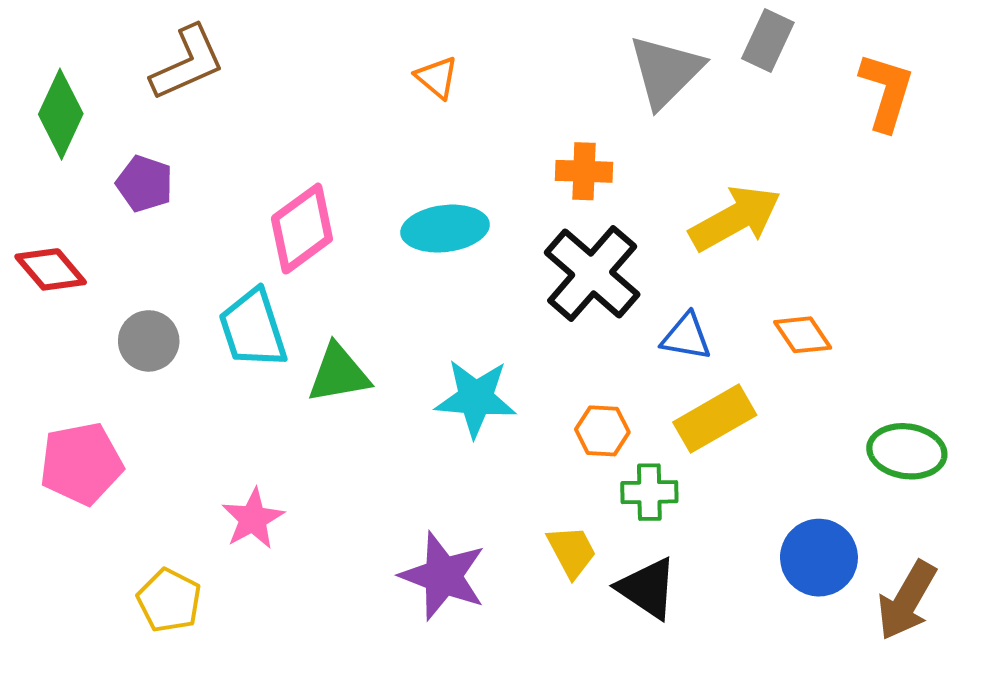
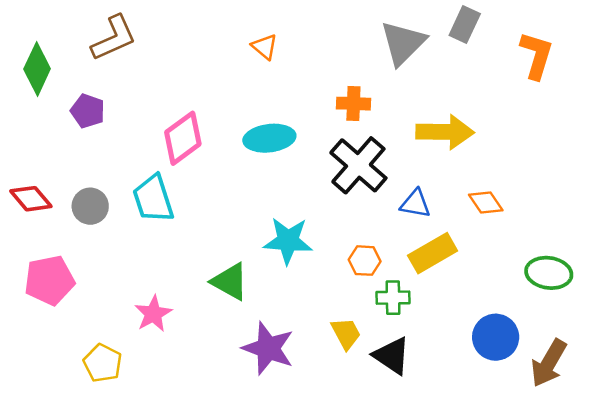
yellow arrow: (735, 218) -> (445, 132), turned 30
red diamond: (51, 269) -> (31, 199), moved
green triangle: (339, 374) -> (230, 282), moved, turned 39

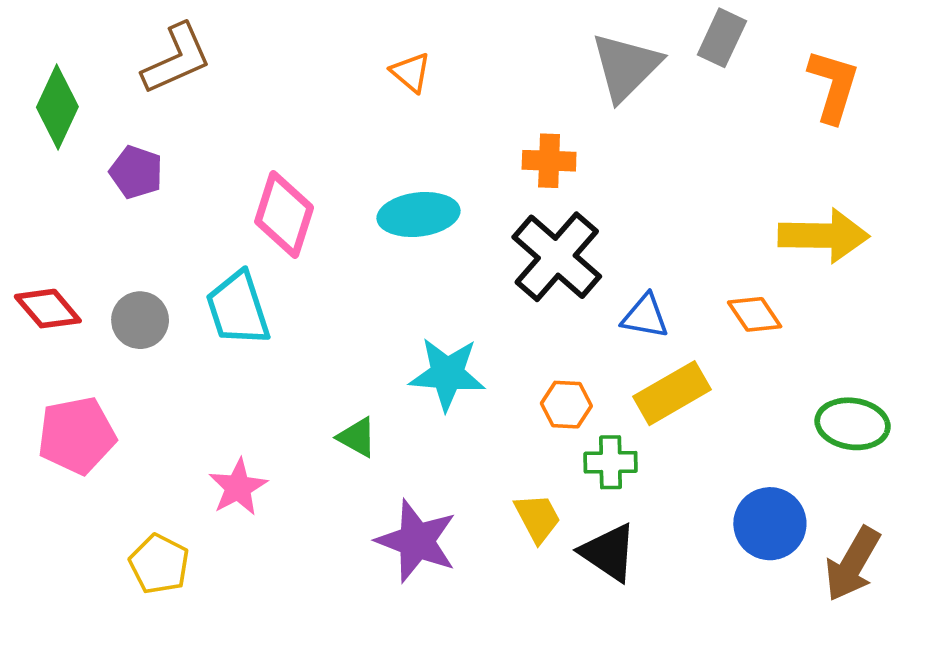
yellow arrow: (445, 132) -> (824, 236), moved
pink diamond: (183, 138) -> (284, 214), turned -36
green triangle: (230, 282) -> (357, 437), size x0.7

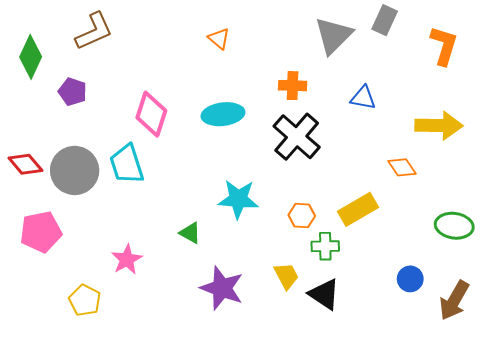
blue triangle: (645, 316) -> (363, 98), moved
gray circle: (140, 320) -> (75, 170), size x1.6
blue circle: (770, 524) -> (410, 279), size x0.7

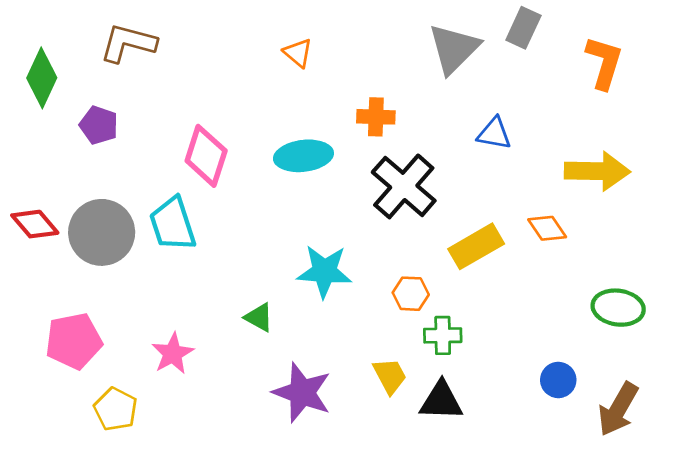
brown L-shape: (94, 31) -> (128, 43), turned -141
orange cross: (293, 86) -> (376, 117), moved
yellow rectangle: (358, 209) -> (476, 246), moved
pink pentagon: (41, 232) -> (74, 341), moved
black triangle: (324, 294) -> (441, 401), turned -32

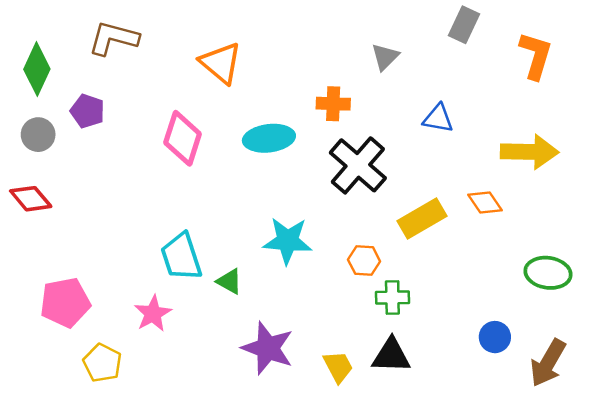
gray triangle: (454, 49) -> (385, 57), moved, size x0.6
orange triangle: (298, 53) -> (221, 63), moved, size x1.6
cyan trapezoid: (173, 224) -> (181, 257), moved
gray circle: (102, 232) -> (38, 135), moved, size x0.6
yellow trapezoid: (390, 376) -> (338, 367), moved

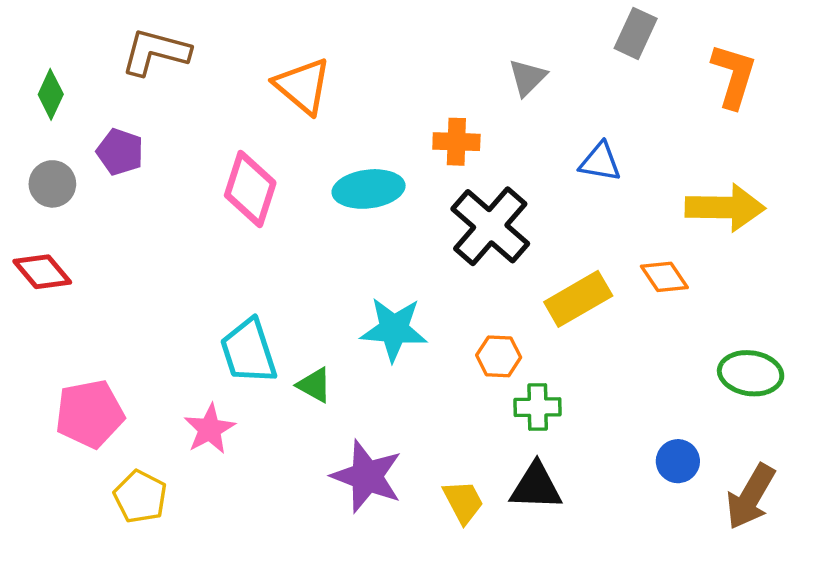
green diamond: (37, 69) -> (51, 94), size x0.7

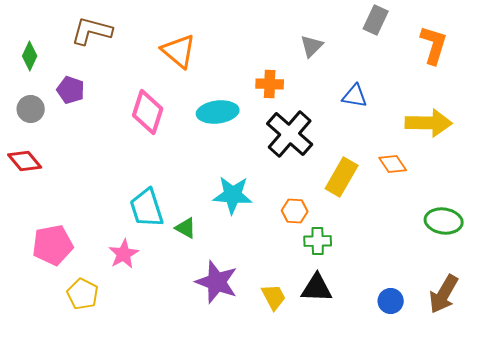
yellow rectangle: (578, 299) -> (342, 177), turned -30
blue circle: (678, 461) -> (391, 301), moved

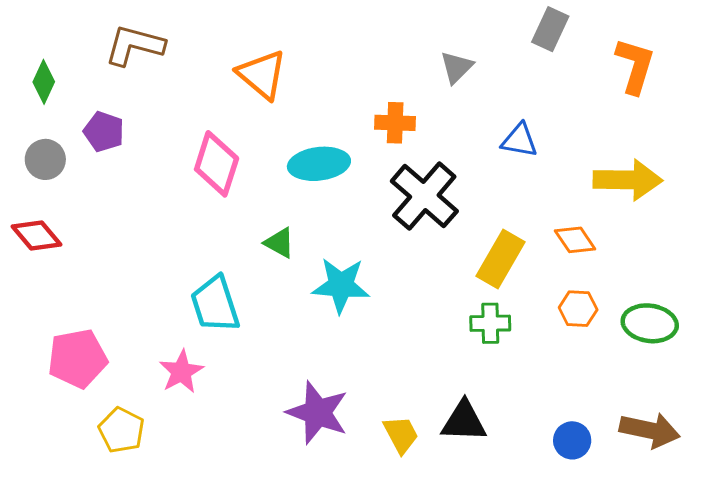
orange hexagon: (295, 211) -> (578, 309), moved
green triangle: (186, 228) -> (279, 243), moved
green cross: (318, 241) -> (490, 323), moved
brown arrow: (444, 294) -> (650, 430), turned -108

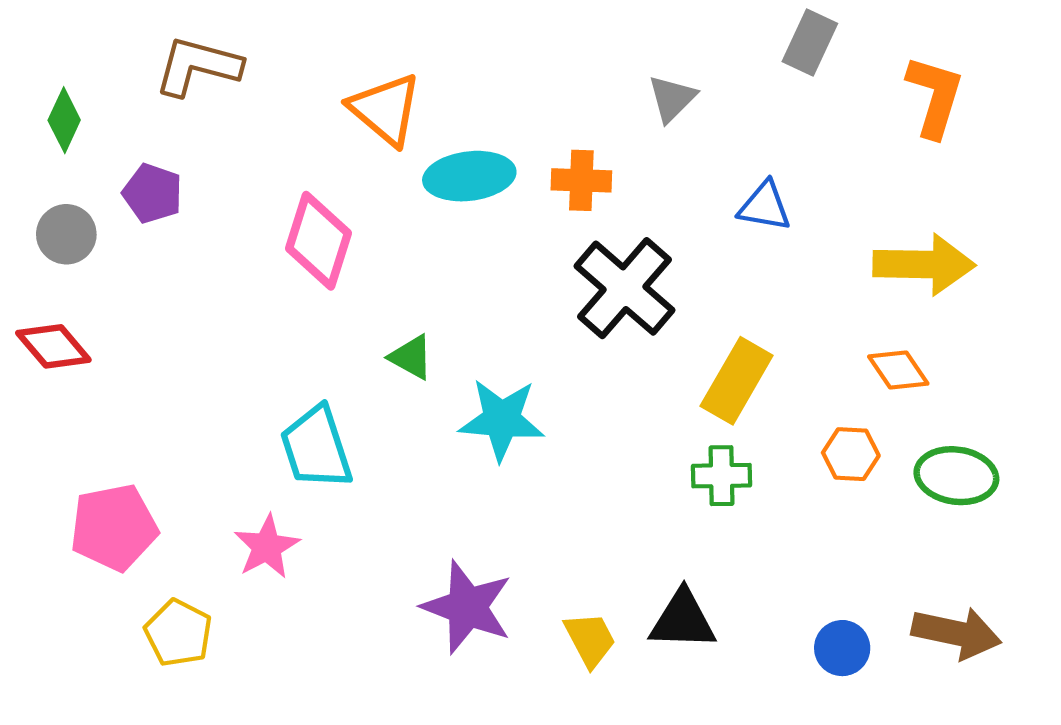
cyan ellipse: (319, 164) -> (469, 176), moved
orange diamond: (575, 240) -> (898, 370), moved

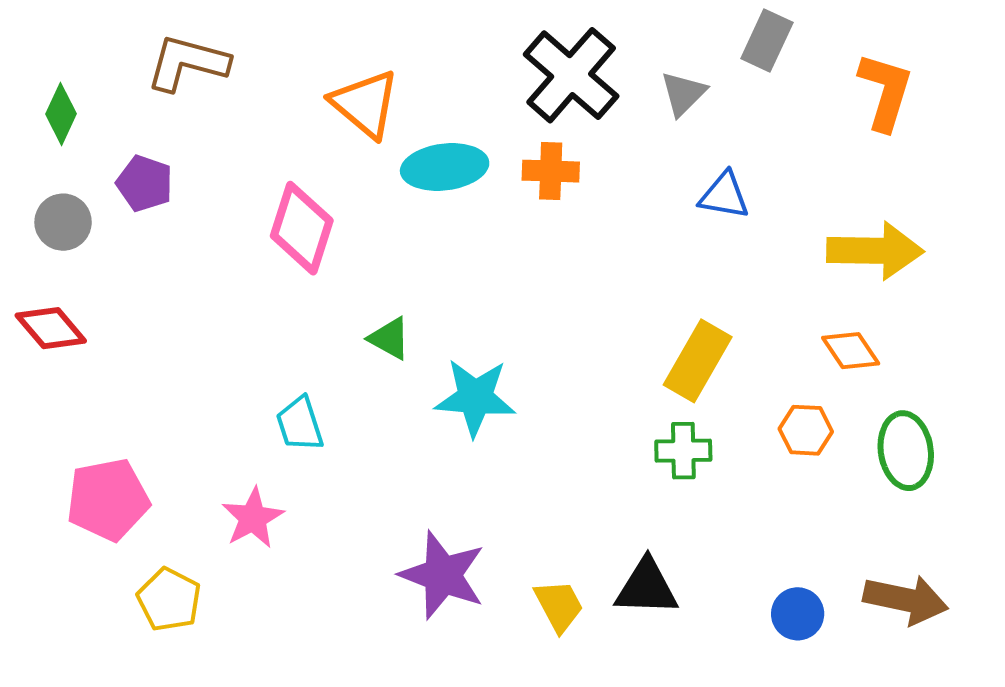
gray triangle: (672, 99) -> (683, 94), moved
black cross: (625, 288) -> (571, 75), moved
cyan trapezoid: (316, 448) -> (300, 424), size x0.7
green ellipse: (956, 476) -> (906, 451), turned 74

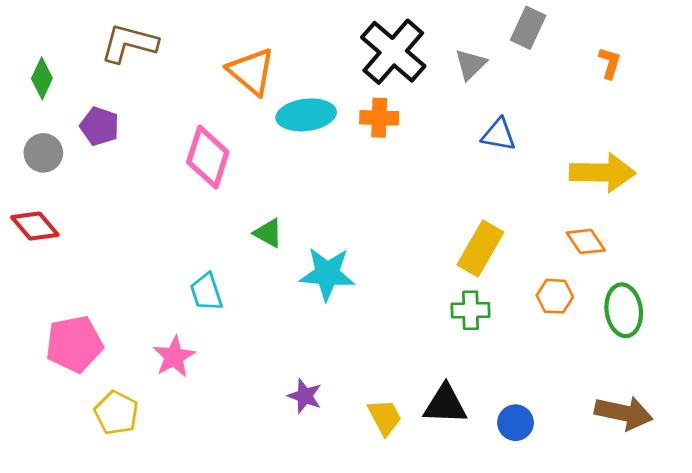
orange L-shape: (885, 91) -> (610, 63), size x0.6
purple star: (443, 575) -> (305, 396), size x0.6
blue circle: (798, 614) -> (515, 423), moved

